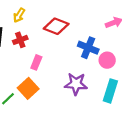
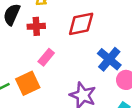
red diamond: (56, 26) -> (81, 24), turned -50

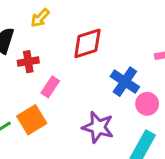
red cross: (36, 26) -> (28, 62), moved

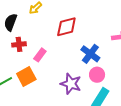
red cross: (28, 62) -> (19, 44), moved
pink circle: (147, 104) -> (97, 75), moved

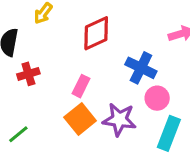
pink rectangle: (40, 55) -> (81, 86), moved
orange square: (26, 76) -> (80, 119), moved

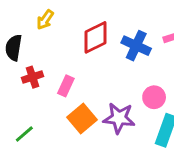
blue cross: (141, 68) -> (136, 46), moved
pink rectangle: (81, 86) -> (66, 86), moved

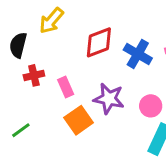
yellow arrow: (45, 20) -> (51, 21), size x1.4
pink rectangle: (66, 86) -> (66, 87), turned -54
purple star: (119, 118) -> (109, 99), moved

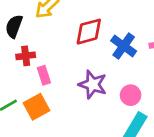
pink rectangle: (66, 87) -> (44, 75), moved
orange square: (79, 120) -> (36, 107), moved

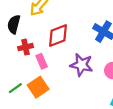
red diamond: (89, 32) -> (58, 35), moved

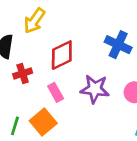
pink rectangle: (42, 61) -> (56, 92), moved
green line: (15, 88) -> (15, 126), turned -32

